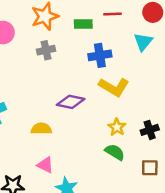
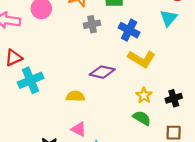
gray cross: (46, 50) -> (92, 24), moved
blue cross: (100, 55) -> (129, 30), turned 36

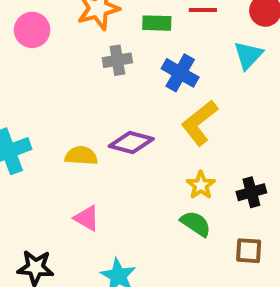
yellow L-shape: (142, 59) -> (199, 123), turned 108
yellow semicircle: (75, 96) -> (81, 156), moved
pink triangle: (79, 129) -> (87, 218), moved

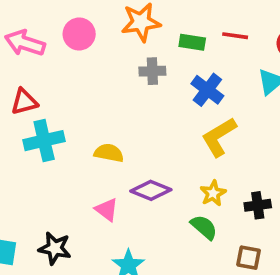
purple diamond: (131, 143) -> (151, 190), moved

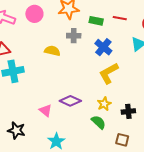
yellow semicircle: (109, 153) -> (52, 51), moved

